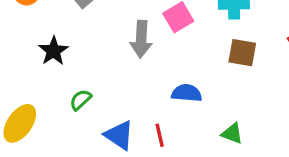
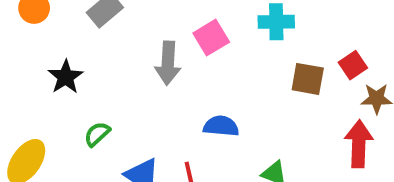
brown square: (242, 53) -> (308, 79), moved

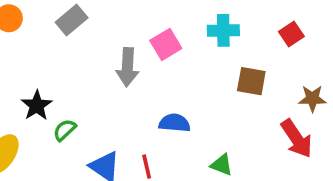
red square: (353, 65) -> (291, 34), moved
black star: (66, 77) -> (37, 105), moved
red arrow: (359, 144) -> (297, 139), turned 144

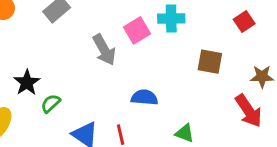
cyan cross: (223, 30) -> (171, 19), moved
gray arrow: (127, 67) -> (104, 50), turned -32

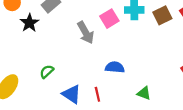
brown square: (210, 62) -> (162, 15), moved, turned -36
black star: (27, 83) -> (29, 23), moved

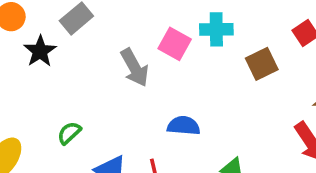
brown square: (162, 15) -> (262, 64), moved
pink square: (109, 19) -> (175, 44), turned -30

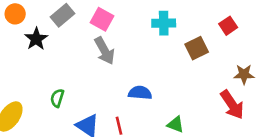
pink square: (175, 44) -> (102, 19), moved
green semicircle: (69, 133) -> (57, 98), turned -30

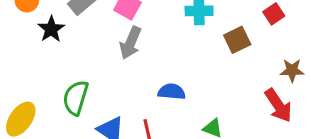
gray arrow: (105, 51) -> (130, 43), turned 52
green semicircle: (57, 98) -> (76, 98), size x1.6

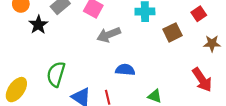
gray arrow: (130, 43) -> (109, 35), moved, turned 45
brown star: (292, 70) -> (212, 43), moved

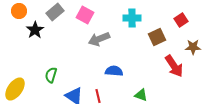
green semicircle: (56, 74) -> (51, 75), size x0.7
red arrow: (202, 80) -> (174, 66), moved

